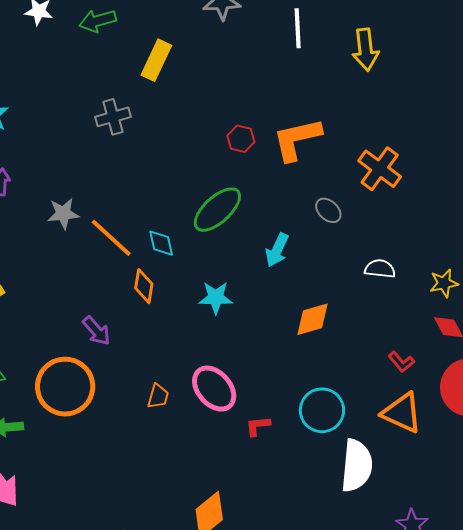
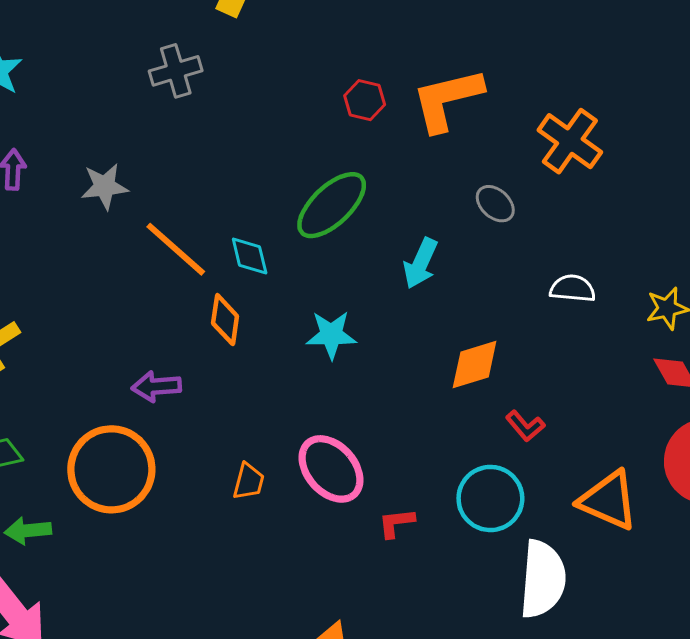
gray star: (63, 214) -> (104, 186), moved
purple arrow: (97, 331) -> (156, 386), turned 128
red L-shape: (401, 362) -> (525, 426), moved

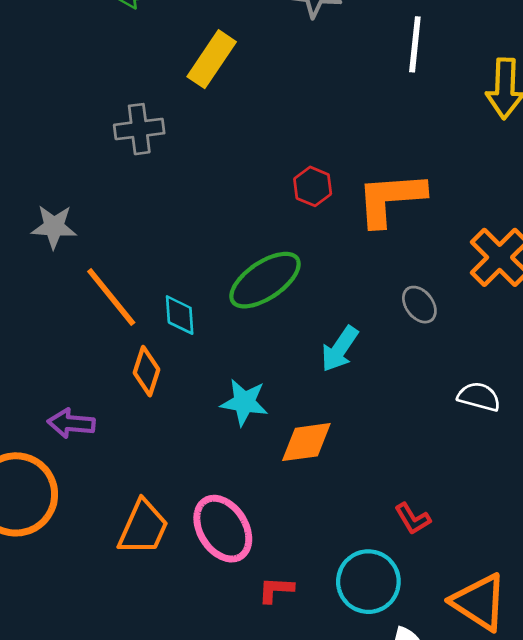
orange diamond: (475, 365) -> (306, 442), moved
orange trapezoid: (249, 481) -> (143, 527), size x1.6

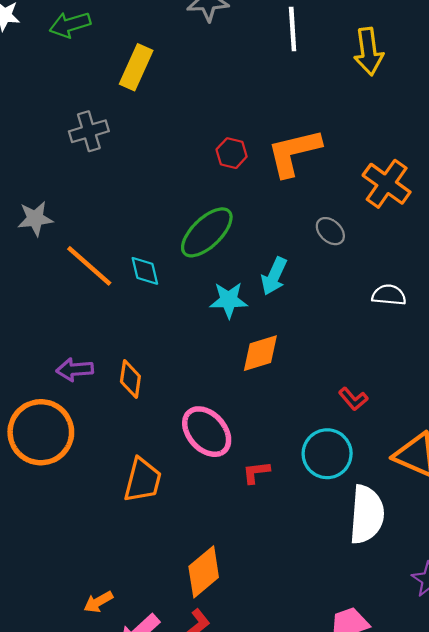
orange diamond: (147, 371) -> (130, 379), moved
cyan star: (244, 402) -> (229, 300), moved
orange trapezoid: (143, 527) -> (143, 480), moved

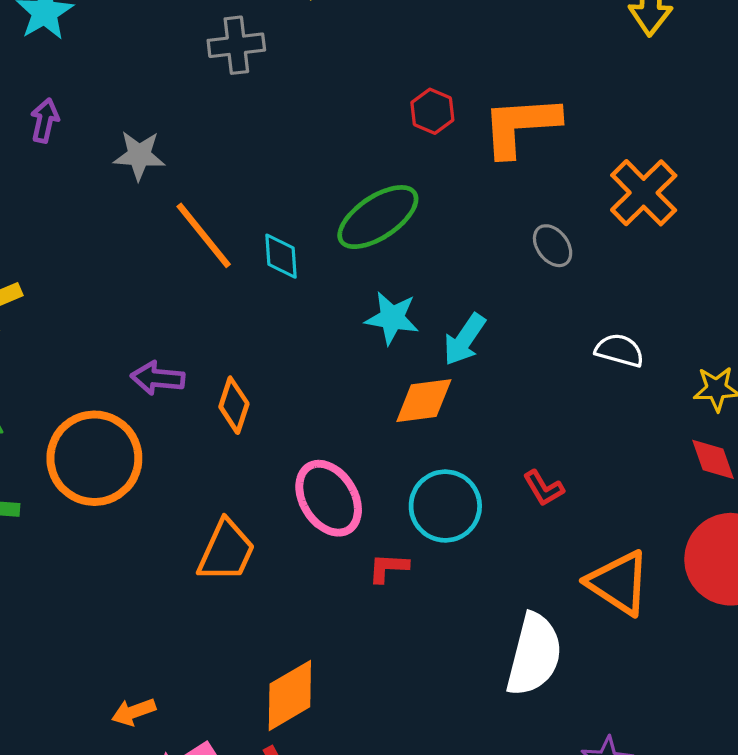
cyan arrow: (274, 276) -> (464, 339), moved
cyan circle: (327, 454) -> (445, 506), moved

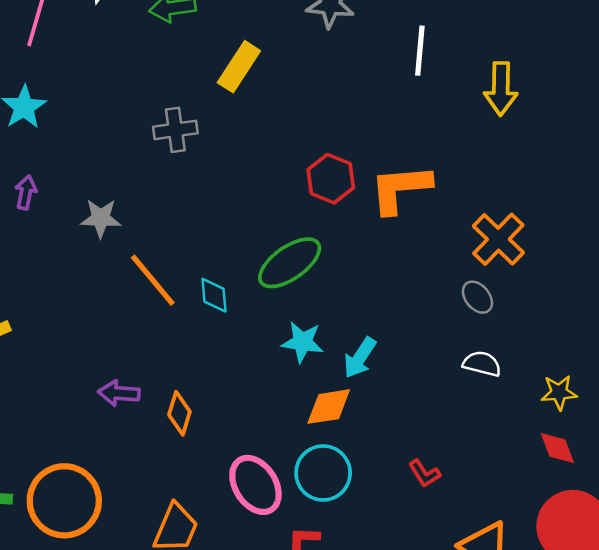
red hexagon: (432, 111) -> (331, 179), size x1.4
gray ellipse: (553, 246) -> (477, 297), moved
orange circle: (94, 458) -> (64, 501), moved
cyan circle: (445, 506) -> (323, 473), moved

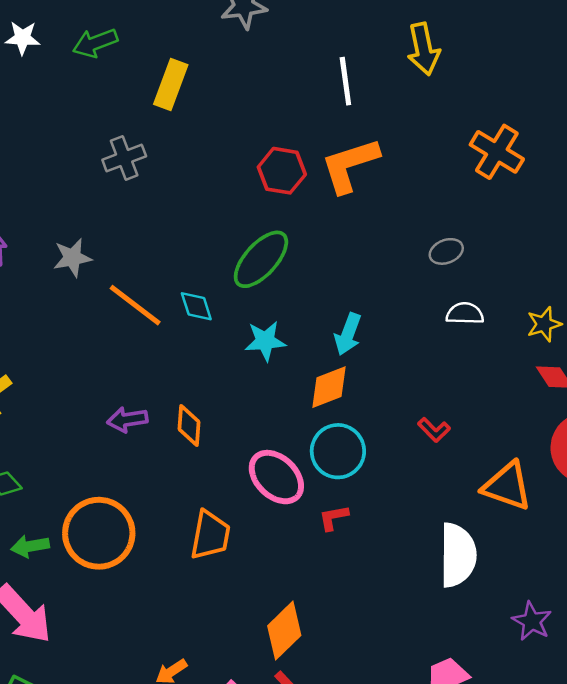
white line: (420, 51) -> (345, 81), moved
orange cross: (498, 239) -> (497, 152), moved
gray ellipse: (477, 297) -> (446, 251), turned -60
cyan star: (302, 342) -> (265, 341), moved

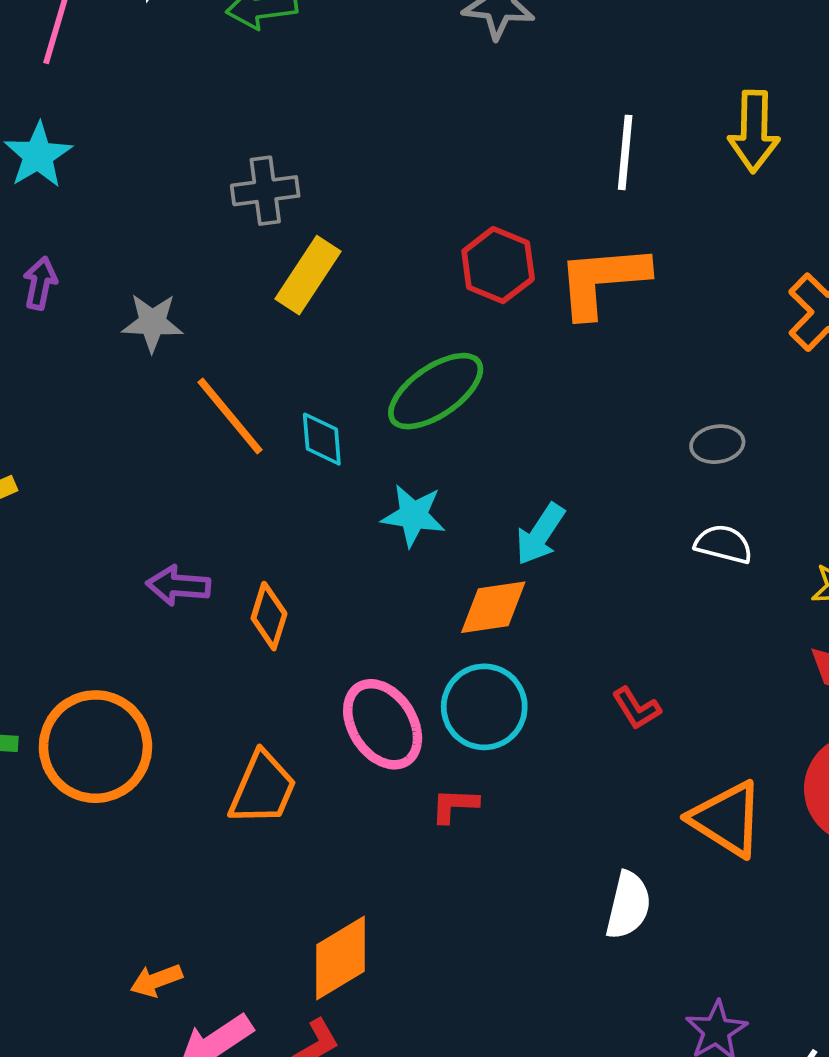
yellow rectangle: (171, 84) -> (308, 275), moved
white semicircle: (458, 555) -> (628, 905), size x0.7

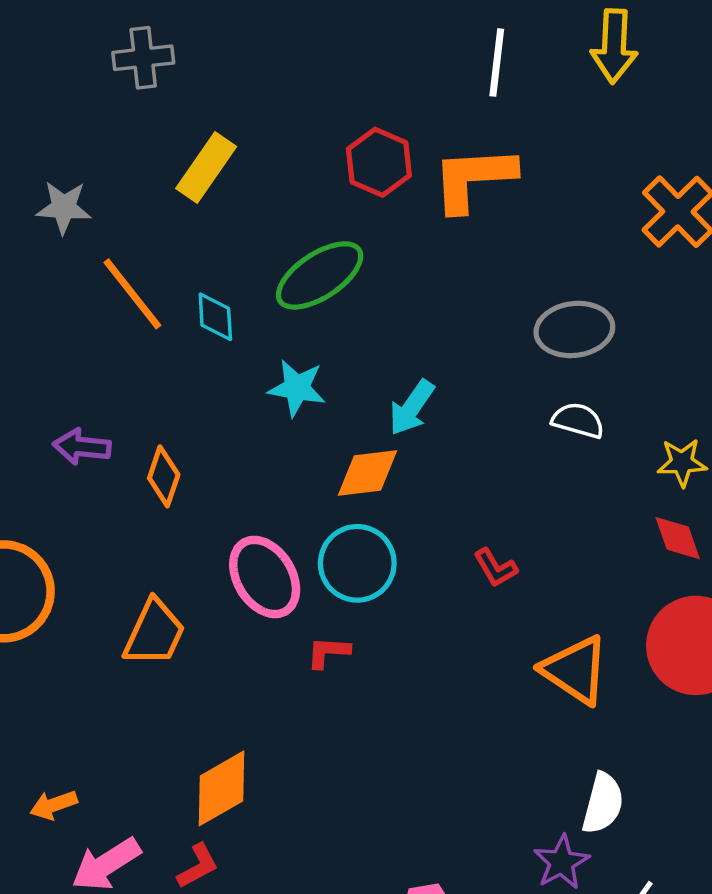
gray cross: (265, 191) -> (143, 58), moved
gray ellipse: (717, 444) -> (574, 329), size x1.6
white semicircle: (628, 905) -> (603, 803), moved

